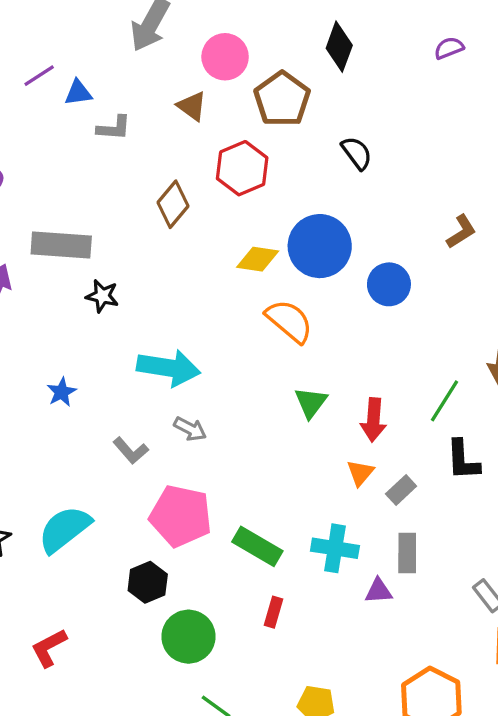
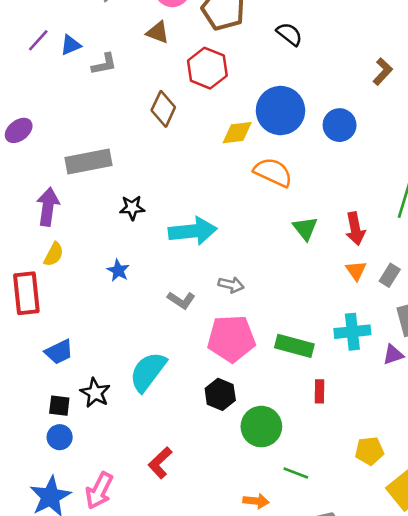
black star: (102, 296) -> (132, 208), moved
gray arrow: (190, 429) -> (231, 285), moved

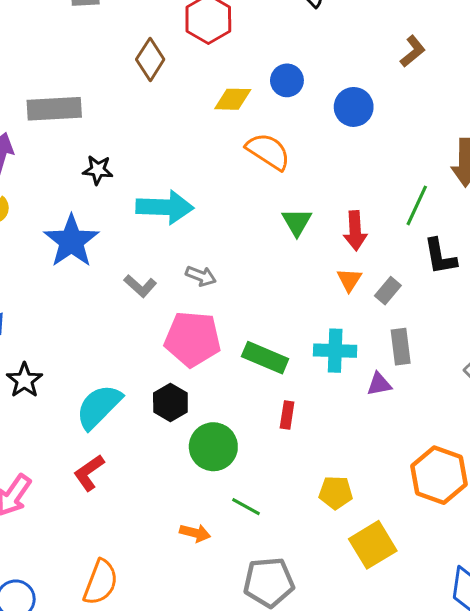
blue circle: (280, 111) -> (287, 80), size x0.6
blue star: (118, 270) -> (71, 241), size x2.0
cyan semicircle: (148, 372) -> (99, 407), moved

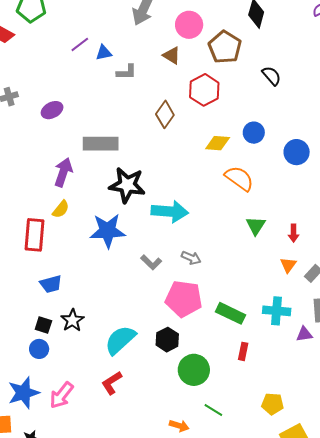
black star: (98, 170) -> (127, 185), size x1.8
red arrow: (355, 231) -> (294, 233), size x0.7
blue star: (71, 241) -> (108, 231), turned 30

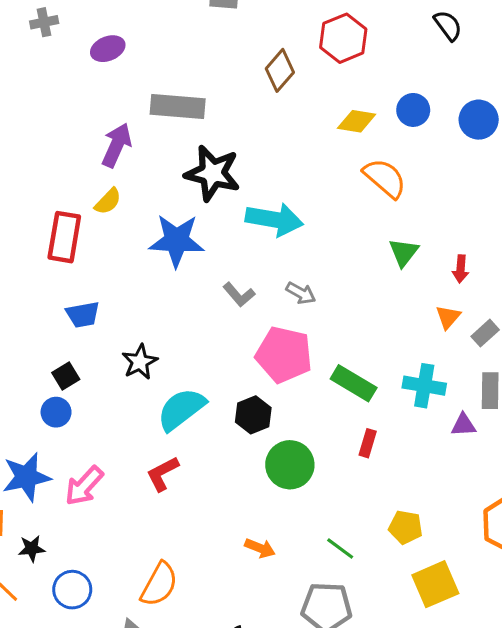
blue circle: (297, 152) -> (479, 120), moved
black star: (72, 320) -> (140, 362), moved
black square: (43, 325) -> (66, 376), turned 36
green line: (213, 410) -> (340, 548), moved

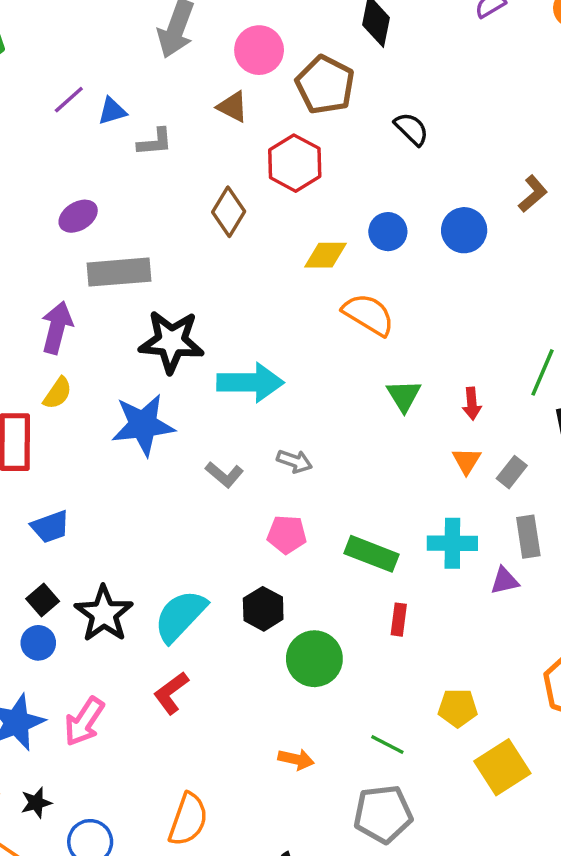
purple ellipse: (108, 49) -> (78, 216), moved
pink pentagon: (284, 355) -> (287, 534), size x0.6
black star: (140, 362) -> (104, 614), moved, size x1.4

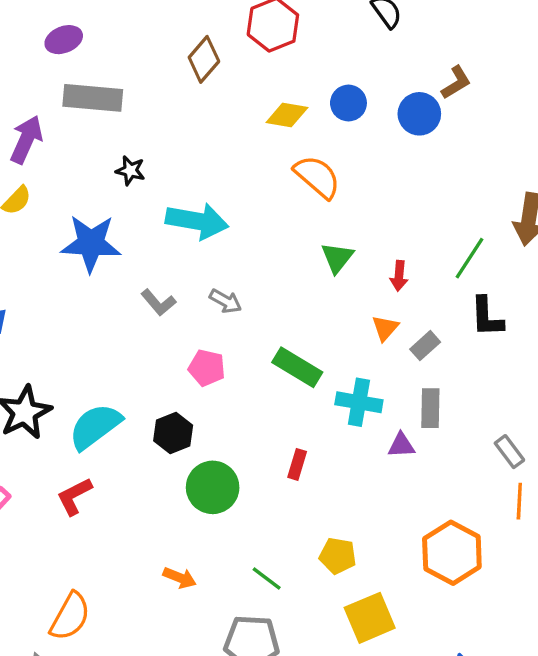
brown L-shape: (533, 194) -> (456, 83), moved
black star: (171, 341) -> (130, 171), size x0.5
green rectangle: (371, 554) -> (297, 367), moved

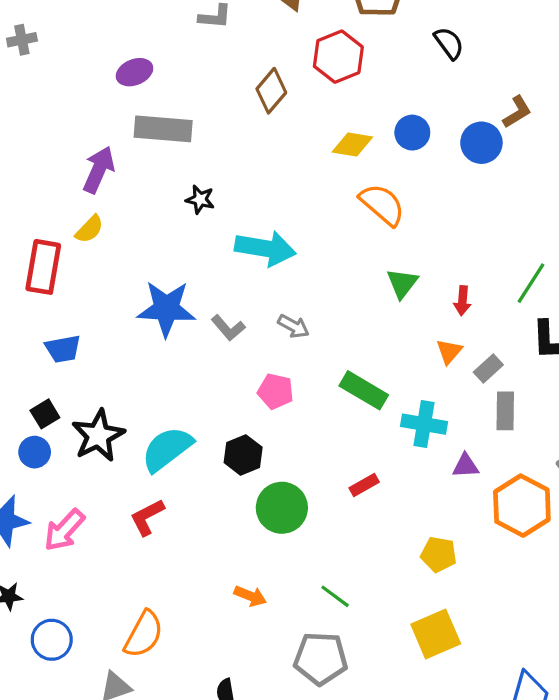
blue star: (91, 243) -> (166, 309), moved
gray rectangle: (430, 408) -> (505, 411), moved
red rectangle: (297, 464) -> (364, 485), turned 44
orange hexagon: (452, 553) -> (522, 506), moved
yellow pentagon: (338, 556) -> (439, 554), moved

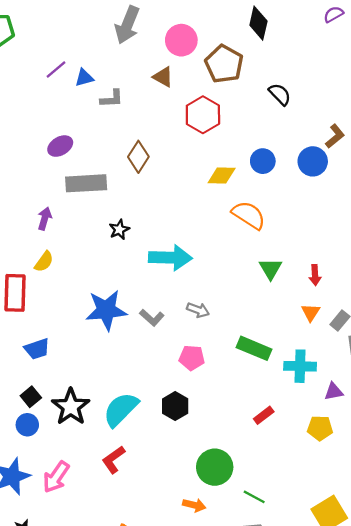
brown diamond: (271, 91) -> (138, 157), moved
purple arrow: (99, 170) -> (45, 219), size x0.7
black star: (200, 199) -> (119, 230), turned -30
green circle: (282, 508) -> (215, 467), moved
yellow pentagon: (439, 554) -> (320, 428), moved

